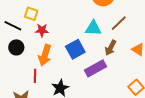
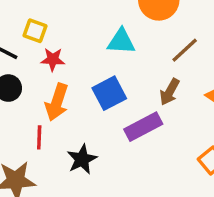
cyan triangle: (93, 28) -> (121, 41), moved

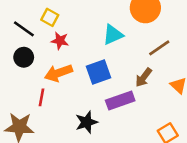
cyan triangle: (121, 41) -> (113, 35), turned -35
orange arrow: (57, 102) -> (58, 73), turned 44
black star: (82, 159) -> (86, 122), moved

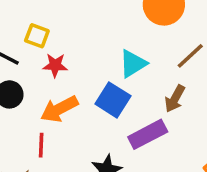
cyan triangle: (113, 35) -> (133, 64), moved
blue square: (98, 72) -> (113, 100), turned -30

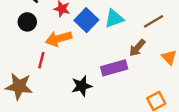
blue square: (113, 100) -> (86, 20), moved

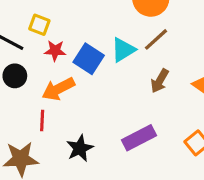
brown line: (154, 21) -> (156, 39), moved
purple rectangle: (114, 68) -> (139, 138), moved
black star: (82, 86) -> (80, 148), moved

